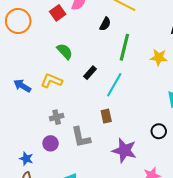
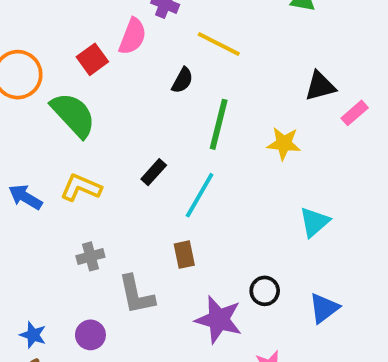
green semicircle: (65, 51) -> (73, 115), moved, size x1.5
black circle: (159, 131) -> (265, 291), moved
purple circle: (51, 143) -> (90, 335), moved

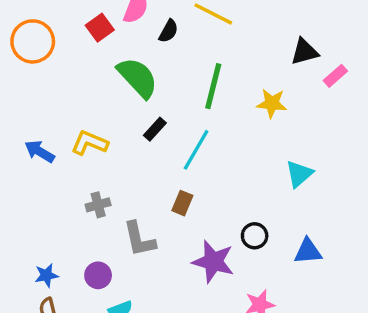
black semicircle: (182, 80) -> (169, 31), moved
green semicircle: (73, 115) -> (138, 78), moved
brown rectangle: (184, 255) -> (182, 203), turned 35
blue triangle: (324, 308) -> (308, 251), turned 32
blue star: (33, 335) -> (46, 275), turned -30

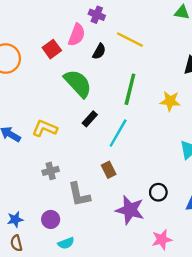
brown rectangle: (182, 203) -> (109, 170), turned -49

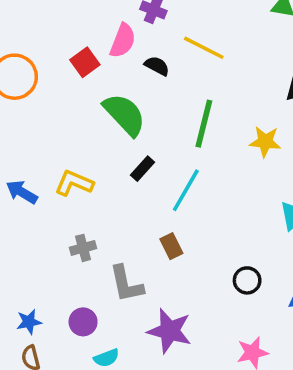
black semicircle: (99, 51) -> (157, 66), turned -91
purple star: (130, 210) -> (170, 331), moved

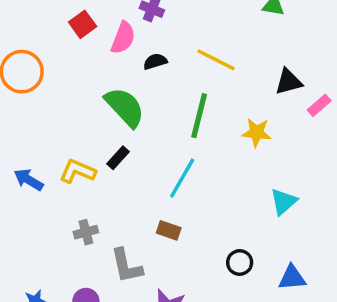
yellow line: (204, 48) -> (216, 60), moved
red square: (85, 62) -> (83, 24), moved
black semicircle: (157, 66) -> (155, 61), turned -45
black rectangle: (143, 169) -> (118, 158), moved
brown rectangle: (171, 246) -> (169, 230), turned -45

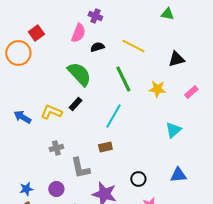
red square: (83, 24) -> (36, 33), moved
pink rectangle: (319, 105) -> (191, 92), moved
green line: (199, 116) -> (123, 79), turned -40
brown rectangle: (169, 230) -> (105, 147), turned -32
black circle: (240, 263) -> (138, 179), moved

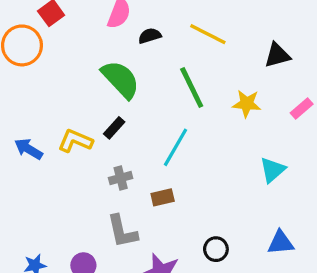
gray cross: (56, 148) -> (121, 178), moved

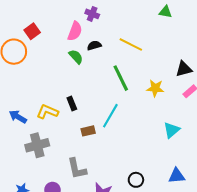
black triangle: (277, 55) -> (184, 69), moved
green semicircle: (121, 79) -> (76, 57), moved, size x0.6
black rectangle: (114, 128) -> (72, 103), turned -64
gray cross: (121, 178) -> (37, 145), moved, size x1.6
brown rectangle: (163, 197) -> (88, 131), moved

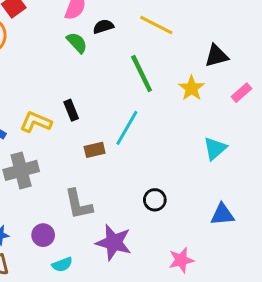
black triangle: (184, 69) -> (216, 56), moved
yellow star: (155, 88) -> (192, 88), turned 30
black circle: (136, 180) -> (155, 200), moved

